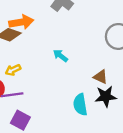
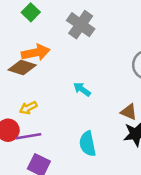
cyan semicircle: (80, 105) -> (88, 144), moved

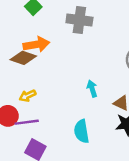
gray cross: (81, 25) -> (79, 20), turned -30
cyan arrow: (82, 89) -> (92, 89), moved, turned 35

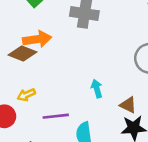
purple line: (27, 122) -> (56, 116), moved

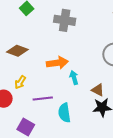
orange arrow: (37, 39) -> (57, 63), moved
yellow arrow: (26, 95) -> (20, 82), turned -32

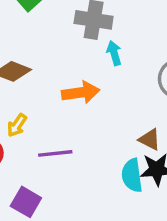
cyan arrow: (74, 78) -> (114, 53), moved
cyan semicircle: (64, 113) -> (132, 175), moved

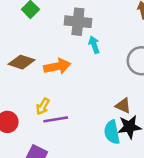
orange arrow: (81, 93) -> (57, 66), moved
yellow arrow: (17, 125) -> (43, 106), moved

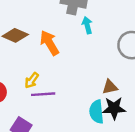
orange arrow: (57, 66) -> (49, 43), turned -115
brown triangle: (123, 106) -> (110, 87), turned -42

